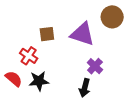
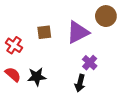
purple triangle: (82, 34) -> (78, 32), turned -45
red cross: (29, 56) -> (14, 45), moved

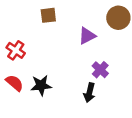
brown square: (44, 32) -> (48, 15), moved
purple triangle: (78, 32) -> (87, 36), size x0.7

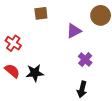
black arrow: (89, 93) -> (82, 89), moved

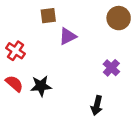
purple triangle: (74, 31) -> (68, 36), moved
purple cross: (85, 60) -> (111, 68), moved

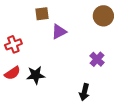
red cross: (15, 51) -> (13, 44), turned 35
red semicircle: (14, 84) -> (12, 73), turned 105

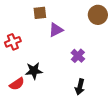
purple cross: (97, 59) -> (78, 56), moved
red semicircle: (12, 73) -> (17, 84), moved

